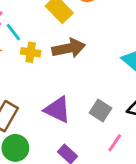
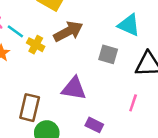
yellow cross: (31, 52) -> (36, 45), turned 36
gray square: (100, 110) -> (108, 54), moved

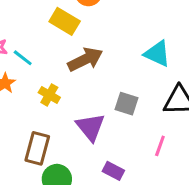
yellow cross: (36, 45) -> (49, 95), moved
gray square: (108, 54) -> (127, 104), moved
purple triangle: (74, 88) -> (90, 127), turned 40

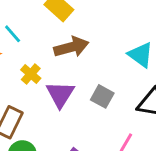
purple triangle: (90, 127) -> (60, 94), moved

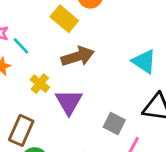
gray square: (102, 96) -> (114, 123), moved

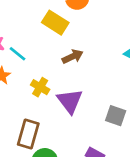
brown arrow: (78, 56) -> (73, 57), size x0.7

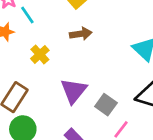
purple triangle: (70, 101) -> (74, 91), moved

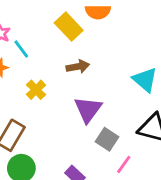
purple triangle: (74, 91) -> (88, 110), moved

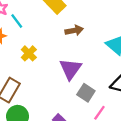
brown arrow: (78, 67) -> (74, 30), moved

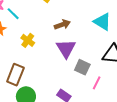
brown arrow: (74, 30) -> (62, 25), moved

